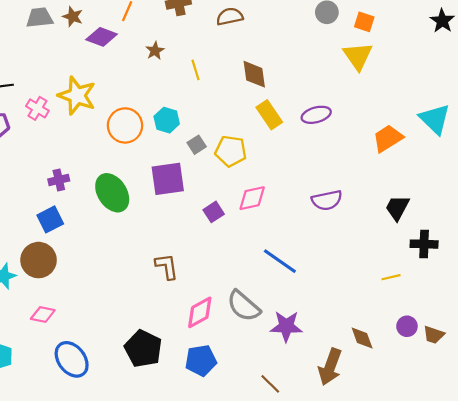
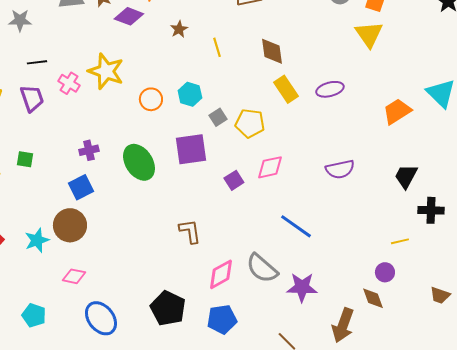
orange circle: (125, 125) -> (151, 99), size x0.7
purple circle: (407, 326) -> (385, 272), moved

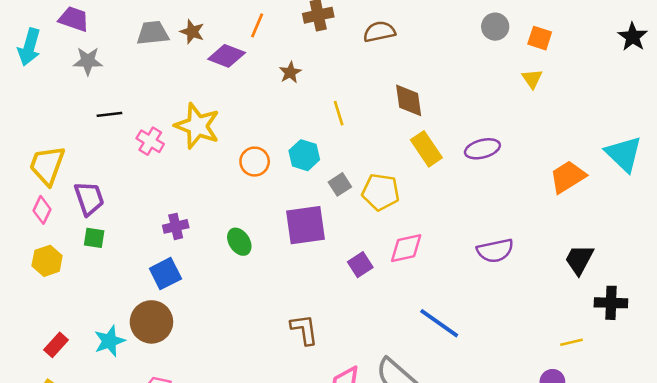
yellow triangle: (369, 34) -> (532, 79), size x0.6
yellow line: (217, 47) -> (339, 113), moved
purple trapezoid: (32, 98) -> (89, 198), moved
green ellipse: (139, 162) -> (239, 242), size x0.6

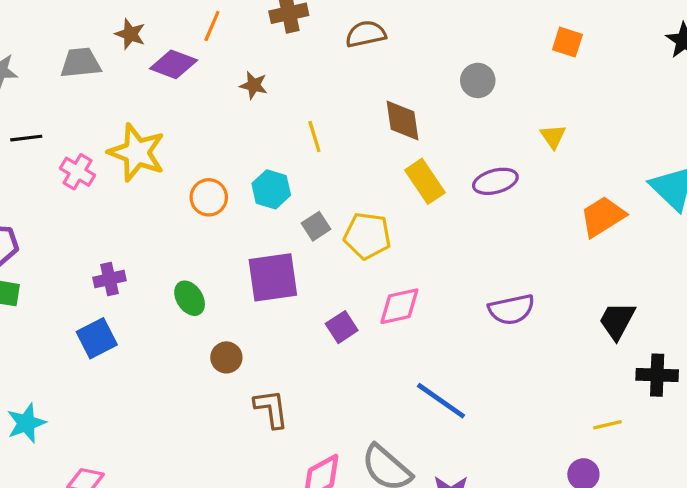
gray circle: (495, 27) -> (478, 80), moved
gray trapezoid: (153, 33) -> (81, 63), moved
brown star: (290, 72) -> (254, 85), turned -30
yellow triangle: (532, 79) -> (553, 136), moved
brown circle: (151, 322) -> (226, 357), moved, size x0.6

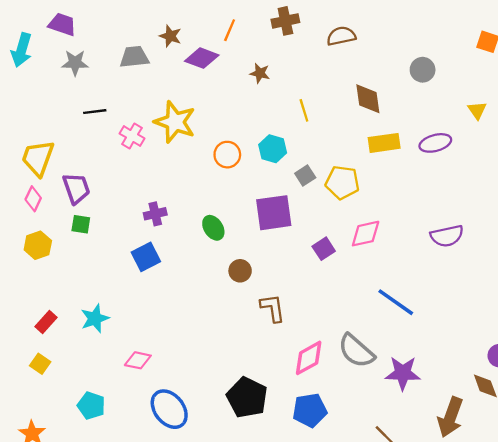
yellow rectangle: (425, 181) -> (384, 143), turned -64

